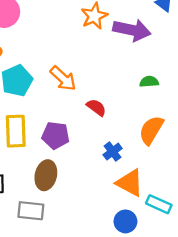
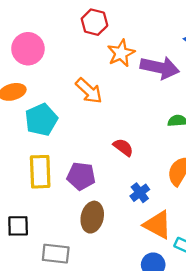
orange arrow: (63, 78) -> (89, 91), moved
brown ellipse: (46, 175) -> (92, 217), moved

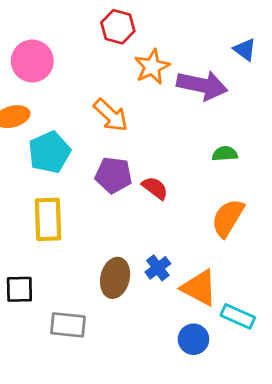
purple pentagon: (81, 176) -> (114, 175), moved
blue cross: (140, 193) -> (158, 268), moved

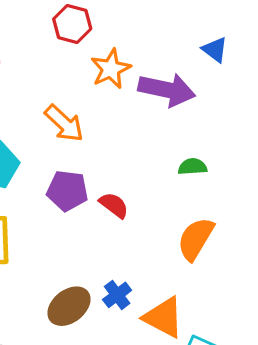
brown ellipse: (115, 278) -> (69, 306), turned 39

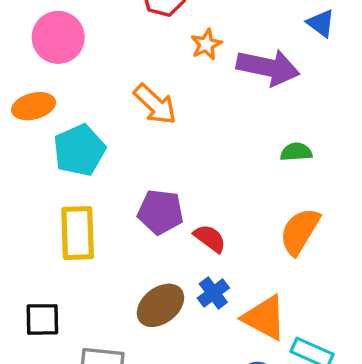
orange star: (111, 69) -> (206, 44), size x0.7
purple pentagon: (67, 191) -> (160, 212), moved
red semicircle: (114, 205) -> (210, 238), moved

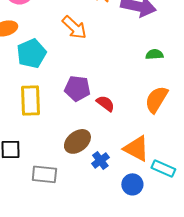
blue cross: (213, 293) -> (100, 160), moved

